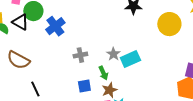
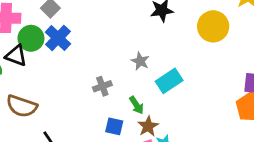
blue cross: (55, 26) -> (58, 38), moved
gray star: (113, 54) -> (140, 61), moved
blue square: (84, 86) -> (114, 126), turned 32

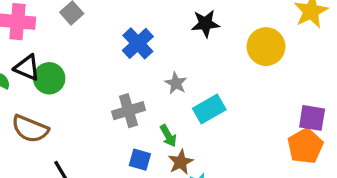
green circle: (31, 38) -> (49, 78), moved
blue cross: (58, 38) -> (138, 43), moved
gray cross: (102, 86) -> (129, 111), size x1.4

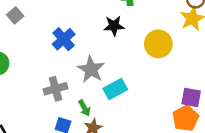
gray star: (176, 83) -> (91, 69), size x1.6

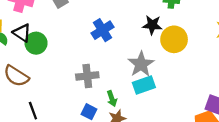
yellow circle: (158, 44) -> (174, 39), moved
gray star: (91, 69) -> (141, 64), moved

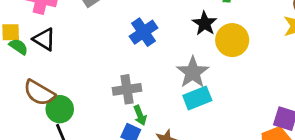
black star: (152, 25) -> (205, 23), turned 30
green circle: (36, 43) -> (60, 109), moved
green arrow: (112, 99) -> (140, 115), moved

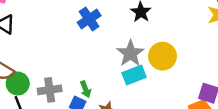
yellow circle: (232, 40) -> (163, 56), moved
gray cross: (127, 89) -> (50, 90), moved

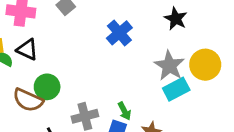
green circle: (18, 83) -> (47, 87), moved

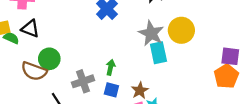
cyan rectangle: (176, 89) -> (158, 53), turned -70
green arrow: (124, 111) -> (111, 67), moved, turned -136

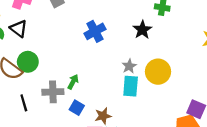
gray star: (151, 33) -> (129, 66), size x0.6
green arrow: (111, 67) -> (73, 82), moved

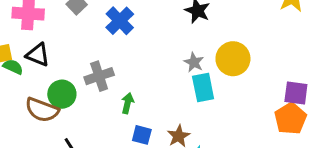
blue cross: (95, 31) -> (120, 21), moved
gray cross: (53, 92) -> (99, 76), moved

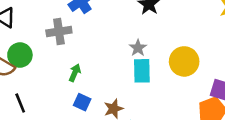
yellow circle: (233, 59) -> (184, 61), moved
gray cross: (99, 76) -> (59, 32), moved

